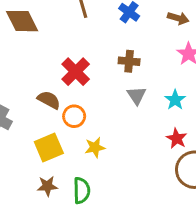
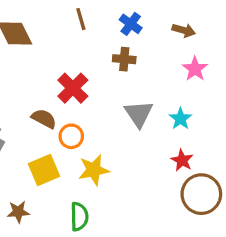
brown cross: (129, 61) -> (124, 59), moved
gray triangle: (137, 95) -> (139, 114), size x1.4
yellow star: (95, 147) -> (94, 170), size x1.4
brown star: (47, 186) -> (18, 212), moved

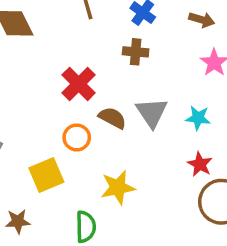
brown semicircle: (44, 119) -> (112, 118), moved
cyan star: (180, 119) -> (198, 118), turned -30
yellow star: (94, 170) -> (118, 187), moved

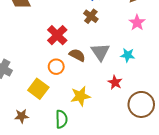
brown cross: (136, 52) -> (91, 16), turned 32
red star: (200, 164) -> (115, 82), moved
yellow square: (46, 175) -> (38, 89), turned -30

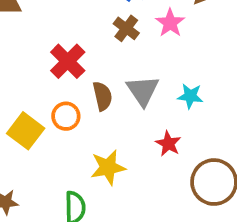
pink star: (137, 23) -> (170, 23), moved
brown semicircle: (77, 55) -> (102, 96), turned 49
yellow square: (38, 89) -> (26, 131), moved

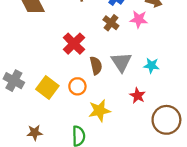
pink star: (170, 23) -> (139, 19), turned -30
orange circle: (66, 116) -> (77, 86), moved

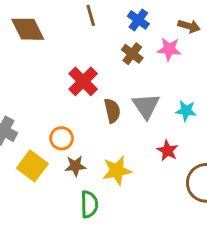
orange circle: (77, 86) -> (62, 138), moved
yellow square: (47, 87) -> (32, 166), moved
brown star: (35, 133) -> (75, 166), moved

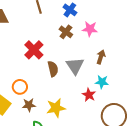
brown arrow: (189, 26) -> (101, 57), moved, turned -88
cyan star: (186, 111) -> (102, 82), moved

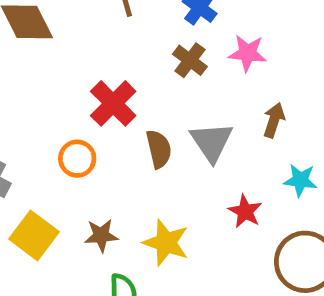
cyan star: (102, 82) -> (300, 180), moved
orange circle: (20, 87) -> (77, 159), moved
yellow star: (56, 108) -> (166, 243), turned 30

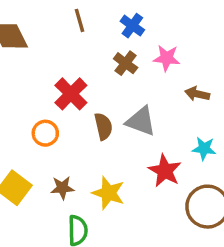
brown arrow: (274, 120) -> (197, 94), moved, turned -95
gray triangle: (212, 142) -> (141, 121), turned -36
red star: (245, 211) -> (165, 171), size x1.4

